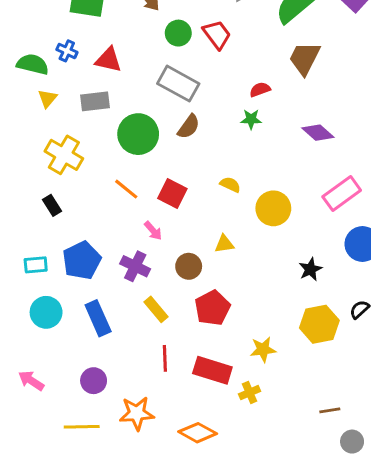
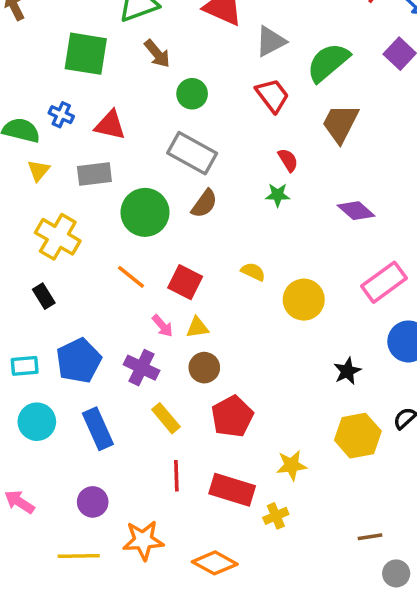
red trapezoid: (217, 35) -> (272, 95), moved
red semicircle: (260, 90) -> (288, 160), turned 78
yellow triangle: (224, 244) -> (197, 327), moved

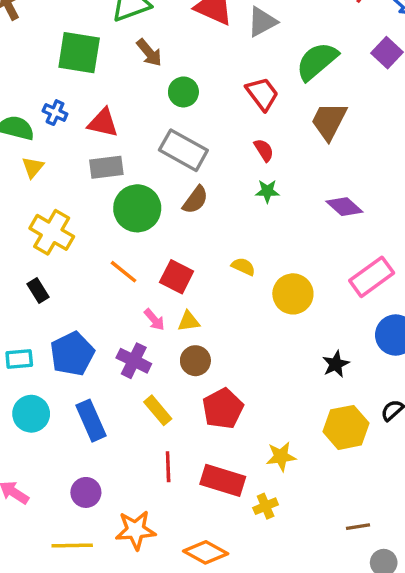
gray triangle: (271, 41) -> (262, 22), moved
red semicircle: (288, 160) -> (264, 150), moved
gray rectangle: (94, 174) -> (106, 167), moved

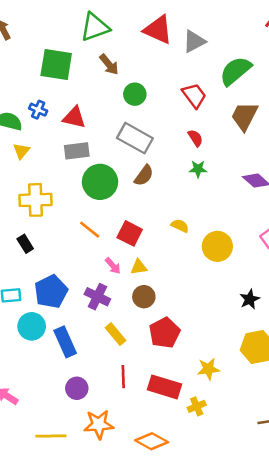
yellow cross: (52, 232) -> (36, 200), turned -32
cyan circle: (31, 414) -> (32, 326), moved
purple circle: (86, 492) -> (77, 388), moved

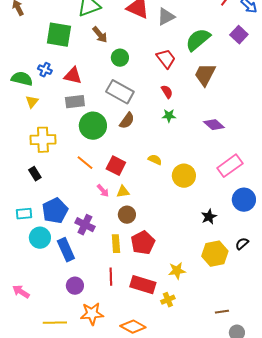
purple cross: (97, 297) -> (85, 225), moved
yellow rectangle: (115, 334) -> (116, 244), moved, turned 36

